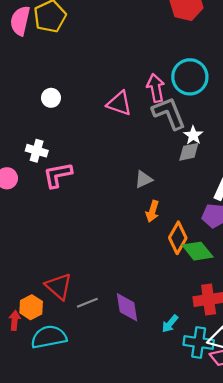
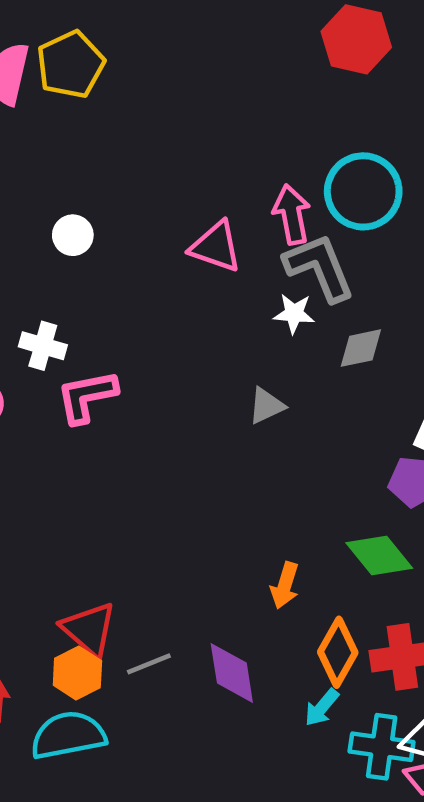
white star: (193, 135) -> (294, 314), moved, turned -30
orange arrow: (152, 211) -> (285, 585), moved
orange diamond: (178, 238) -> (338, 652), moved
orange hexagon: (31, 307) -> (77, 673), moved

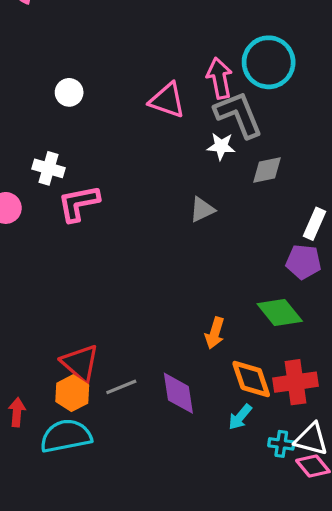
orange diamond: (338, 652) -> (251, 379), turned -48
cyan cross: (382, 747) -> (281, 444), size x0.6

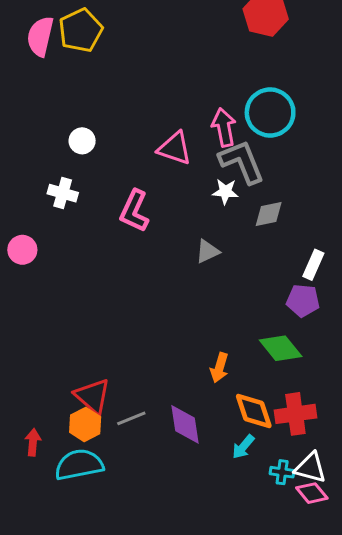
white cross: (49, 168) -> (63, 193), moved
pink L-shape: (79, 203) -> (134, 211), moved, turned -54

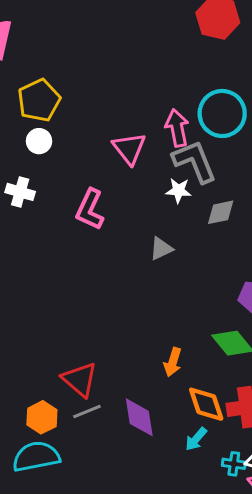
yellow pentagon: (81, 30) -> (39, 100), moved
pink triangle: (175, 148) -> (129, 148), turned 33
red triangle: (93, 396) -> (80, 380), moved

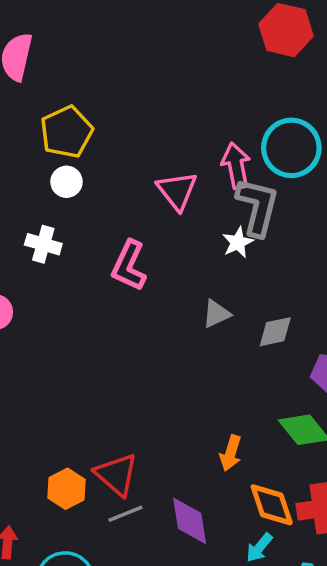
gray L-shape: (195, 161) -> (257, 207), turned 36
white star: (179, 191) -> (238, 242), turned -30
gray diamond: (221, 212) -> (275, 332), moved
orange hexagon: (42, 417) -> (66, 489), moved

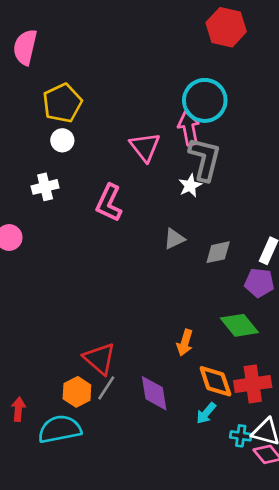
cyan circle: (291, 148) -> (205, 100), moved
white cross: (43, 244) -> (45, 187), turned -30
orange hexagon: (66, 489) -> (77, 392), moved
gray line: (125, 514) -> (106, 388), turned -35

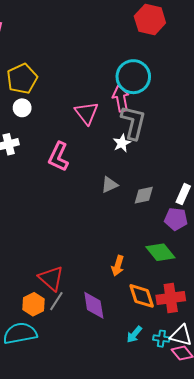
cyan arrow: (206, 413) -> (134, 334), moved

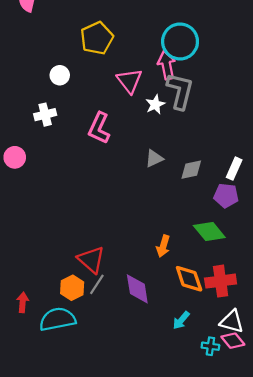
yellow pentagon: (22, 79) -> (97, 38), moved
white star: (122, 143) -> (155, 104), moved
cyan cross: (161, 339) -> (210, 346), moved

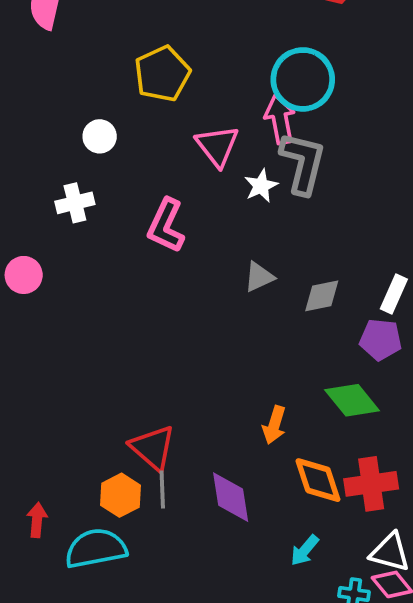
gray line: (97, 284) -> (162, 490), turned -35

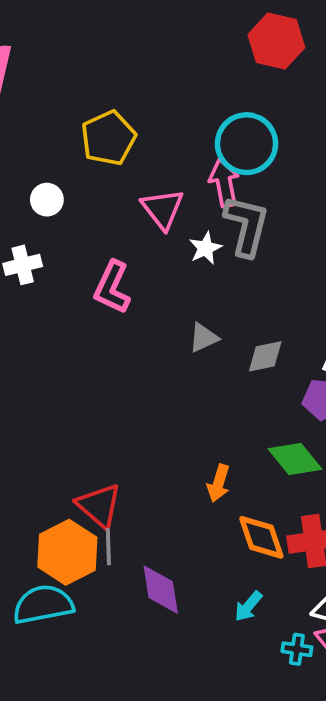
orange hexagon: (120, 495) -> (67, 552), size x1.5
purple diamond: (231, 497) -> (161, 590), moved

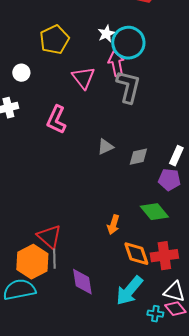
white star: (205, 248) -> (106, 34), moved
cyan arrow: (248, 606) -> (129, 291), size x1.8

